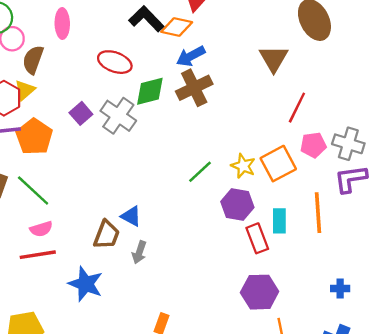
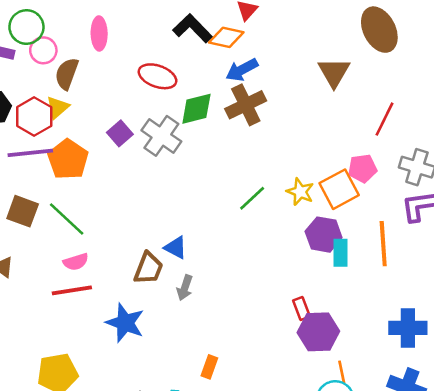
red line: (297, 108) -> (385, 119), moved
pink pentagon: (313, 145) -> (362, 168), moved
purple hexagon: (237, 204) -> (324, 235), moved
red rectangle: (257, 238) -> (301, 309), moved, size x0.7
blue cross: (340, 289) -> (408, 328), size x1.8

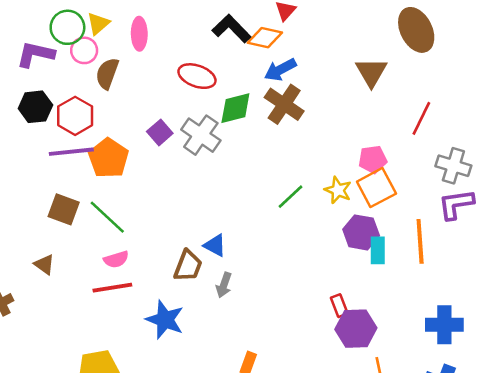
brown cross: (246, 105) -> (284, 104), turned -30
yellow triangle: (58, 107) -> (98, 23), moved
pink pentagon: (362, 168) -> (373, 159), moved

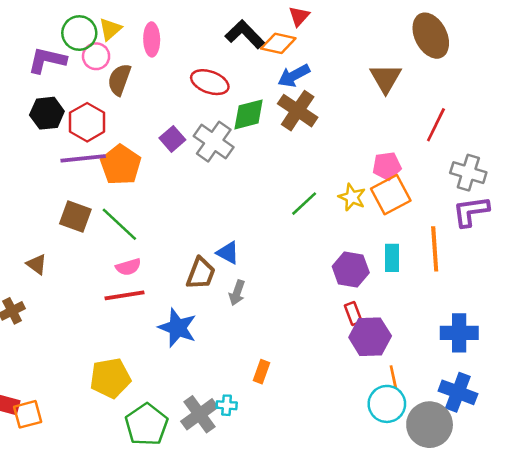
purple hexagon: (361, 232) -> (351, 270), moved
brown triangle: (44, 265) -> (37, 264), moved

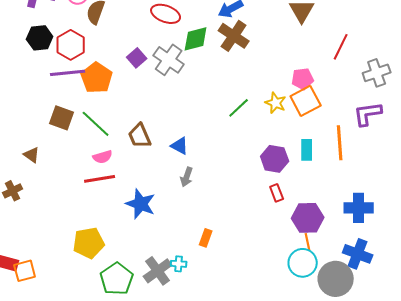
gray cross: (468, 173) -> (377, 73), moved, turned -36
brown trapezoid: (201, 273) -> (140, 136), moved, turned 136
purple hexagon: (370, 337) -> (308, 218), moved

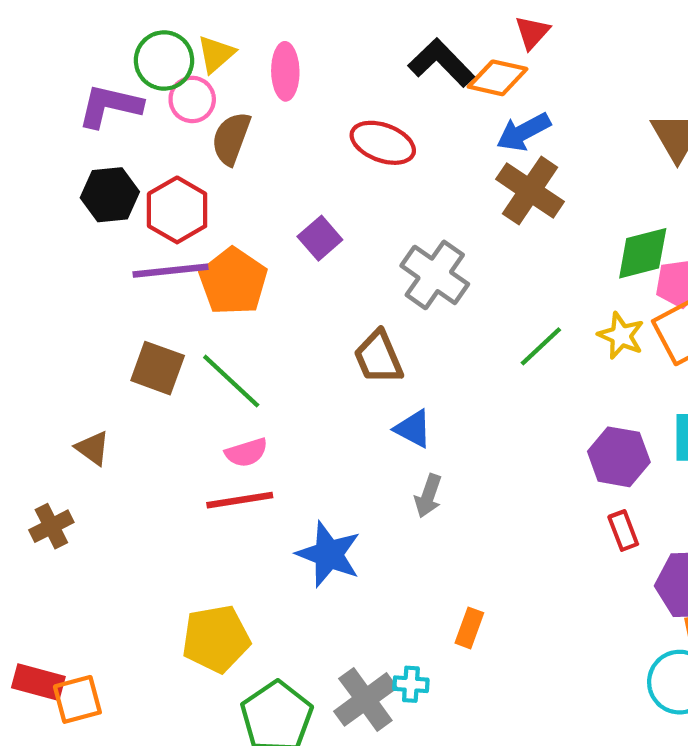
green diamond: (196, 39) -> (643, 253), moved
gray cross: (169, 60) -> (435, 275), moved
brown trapezoid: (140, 136) -> (378, 357), moved

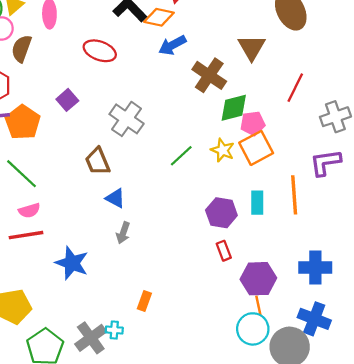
brown cross: (530, 190) -> (209, 75), moved

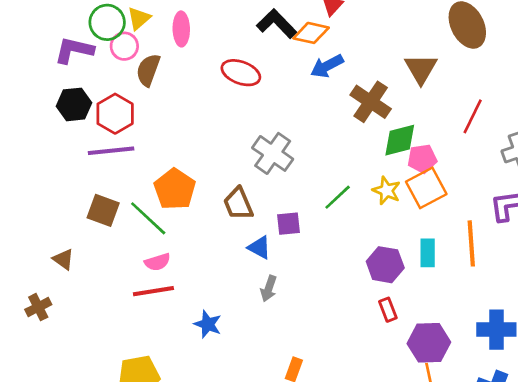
purple square: (67, 100) -> (289, 224), moved, turned 35
orange pentagon: (23, 122) -> (175, 189), moved
blue star: (72, 263) -> (208, 324), size x0.7

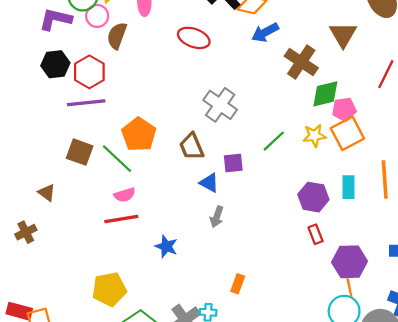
yellow star: (387, 191) -> (314, 136), turned -30

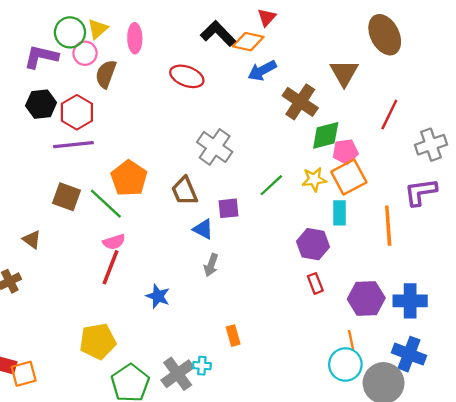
cyan rectangle: (348, 187) -> (340, 213), moved
red line: (121, 219) -> (110, 267), turned -60
purple hexagon: (350, 262) -> (366, 299), moved
orange rectangle: (238, 284) -> (233, 336), turned -36

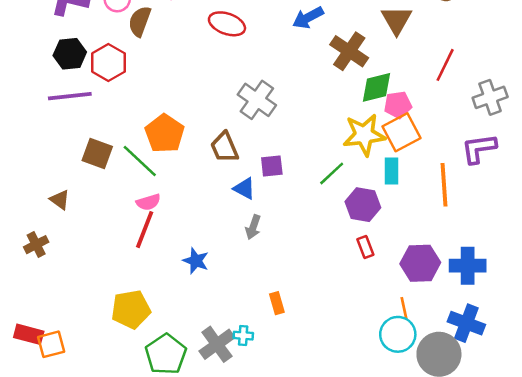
purple line: (73, 145) -> (70, 96), moved
yellow star: (314, 179) -> (364, 135), size x1.6
green line: (271, 185) -> (332, 173), moved

